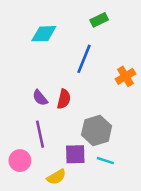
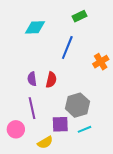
purple semicircle: (40, 98) -> (32, 79), turned 32
cyan line: (105, 161) -> (85, 129), turned -40

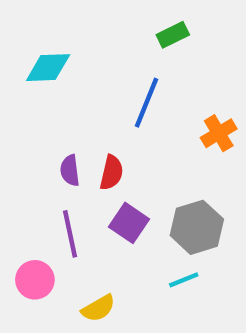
cyan diamond: (35, 27) -> (48, 68), moved
gray hexagon: (77, 105) -> (197, 227), moved
purple square: (60, 124) -> (129, 223), moved, turned 36

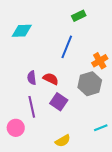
red semicircle: (111, 173) -> (51, 79), turned -77
gray hexagon: (197, 227) -> (90, 84), moved
cyan line: (184, 280) -> (101, 128), moved
yellow semicircle: (98, 308) -> (63, 141), moved

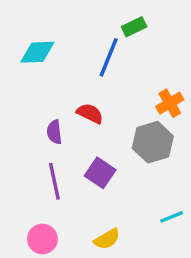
blue line: (67, 47) -> (109, 57), moved
red semicircle: (51, 79) -> (90, 113), moved
pink circle: (16, 128) -> (42, 239), moved

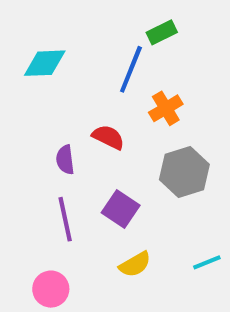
orange cross: (170, 103) -> (166, 108), moved
yellow semicircle: (107, 239) -> (135, 264), moved

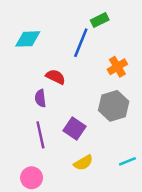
orange cross: (166, 108) -> (117, 67), moved
red semicircle: (108, 137) -> (56, 77), moved

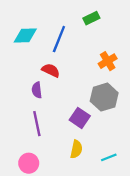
blue line: (81, 43) -> (59, 39), moved
purple square: (74, 129) -> (80, 118), moved
cyan line: (127, 161) -> (109, 157), moved
yellow semicircle: (83, 163) -> (76, 149), turned -48

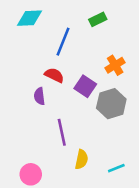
cyan diamond: (25, 36) -> (30, 18), moved
purple square: (80, 118) -> (85, 86), moved
purple line: (37, 124) -> (62, 132), moved

